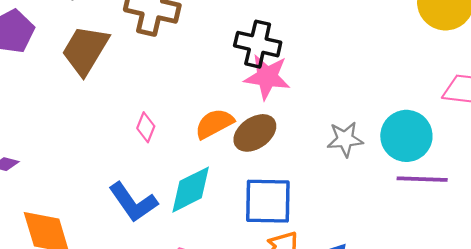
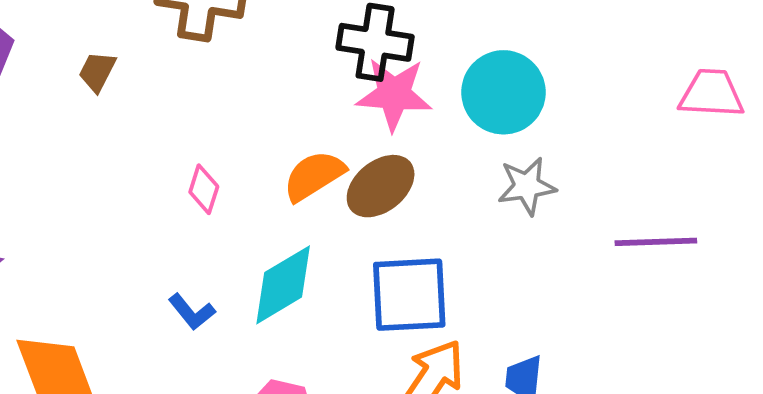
brown trapezoid: (85, 50) -> (97, 72), size x0.5
cyan circle: (406, 136) -> (503, 92), moved
blue L-shape: (133, 202) -> (192, 312), size x0.6

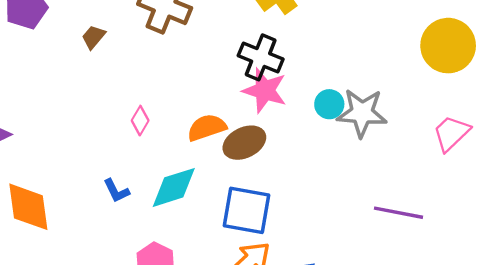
cyan circle: (503, 92) -> (329, 104), size x0.6
pink trapezoid: (711, 94) -> (451, 133), turned -60
gray star: (527, 186) -> (362, 113), moved, size x1.4

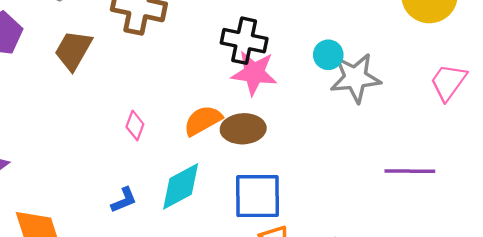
brown trapezoid: (93, 37) -> (73, 50), size x1.6
cyan circle: (329, 104) -> (328, 55), moved
brown ellipse: (244, 143) -> (243, 129), turned 33
blue L-shape: (116, 191) -> (124, 200), turned -76

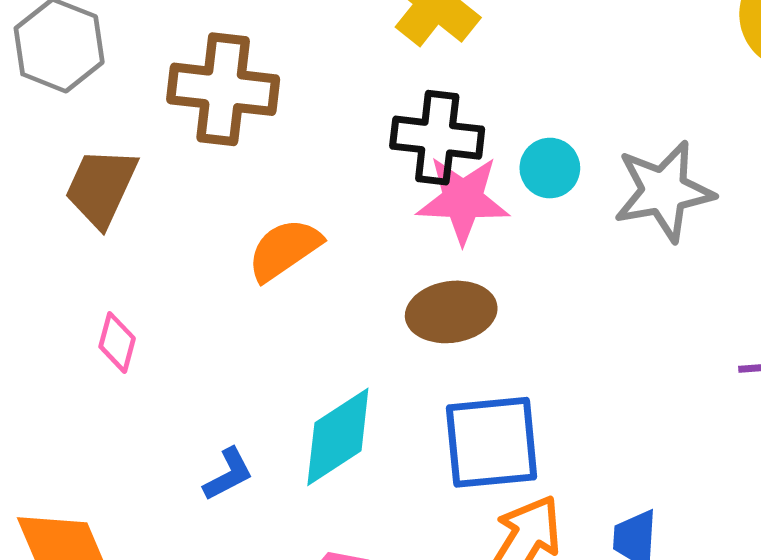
cyan circle: (328, 55) -> (550, 168), moved
orange semicircle: (203, 120) -> (284, 250), moved
pink diamond: (135, 125) -> (117, 342), moved

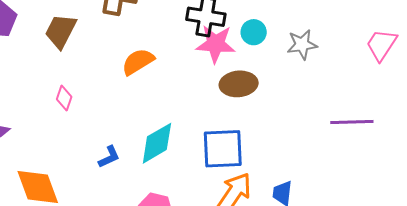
gray star: (664, 191) -> (302, 45), size x0.7
brown ellipse: (451, 312) -> (239, 84), moved

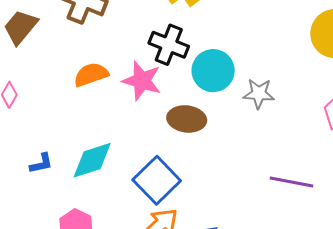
cyan circle: (254, 32) -> (213, 71), size x1.6
pink star: (216, 44) -> (142, 81), moved
blue square: (223, 149) -> (157, 180), turned 36

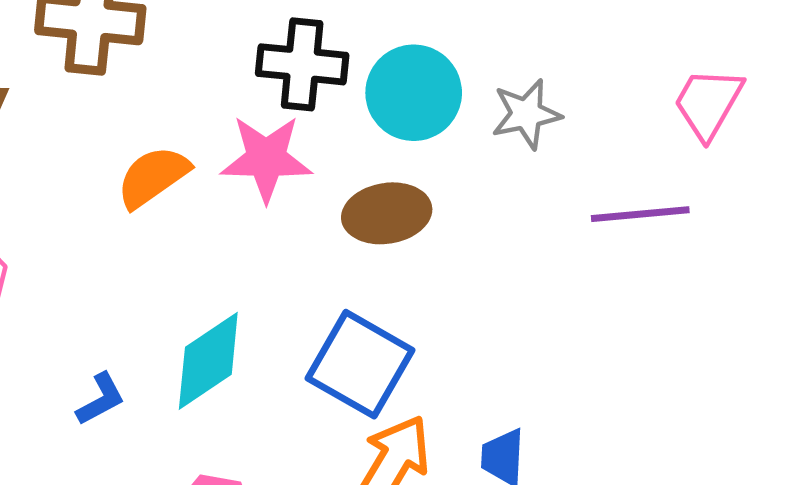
purple line: (291, 182) -> (640, 214), moved

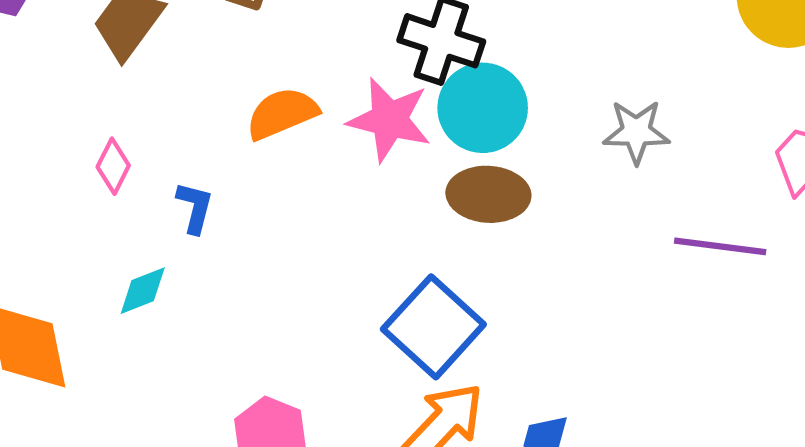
cyan circle: (414, 93) -> (483, 108), moved
cyan diamond: (208, 361) -> (143, 291), moved, size x0.6
blue L-shape: (101, 399) -> (195, 208), moved, turned -60

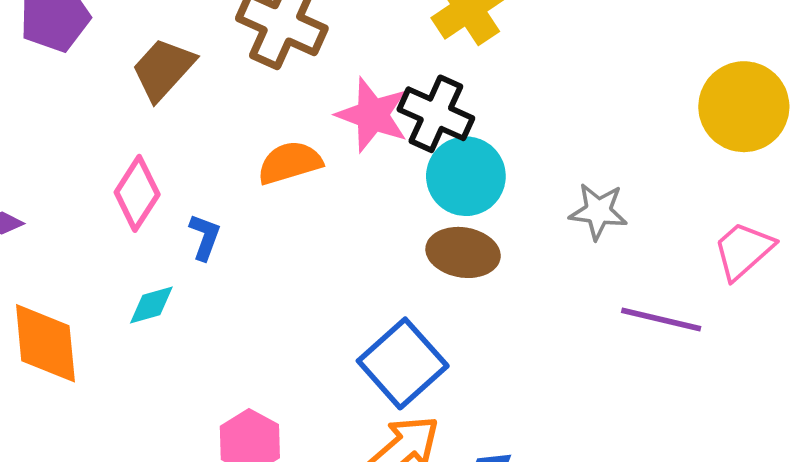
pink star: (389, 120) -> (372, 115), moved
pink diamond: (113, 166) -> (137, 193), size x1.5

